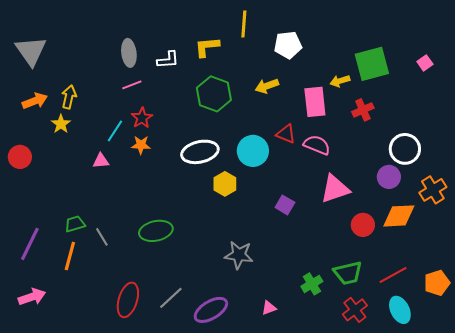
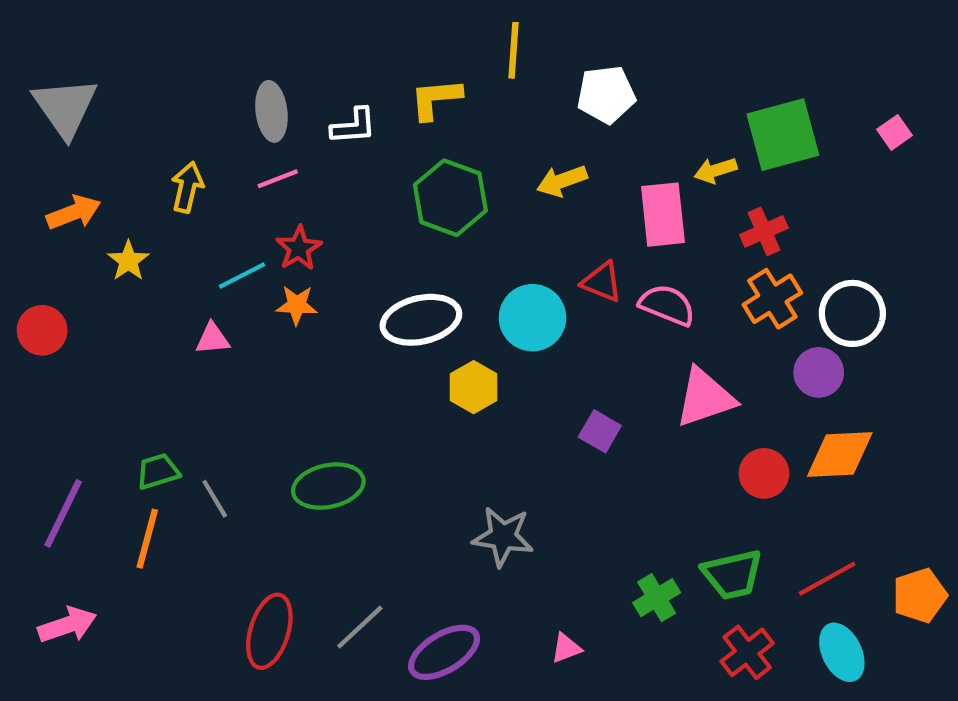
yellow arrow: (69, 97) -> (187, 187), moved
cyan line: (115, 131) -> (242, 276), turned 30
orange cross: (433, 190) -> (772, 299), moved

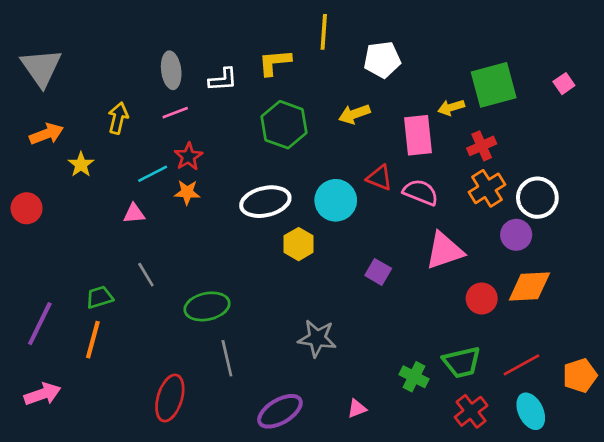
gray line: (215, 499) -> (146, 275), moved
green cross: (657, 598) -> (414, 377), turned -32
gray line: (360, 627) -> (227, 358), moved, turned -60

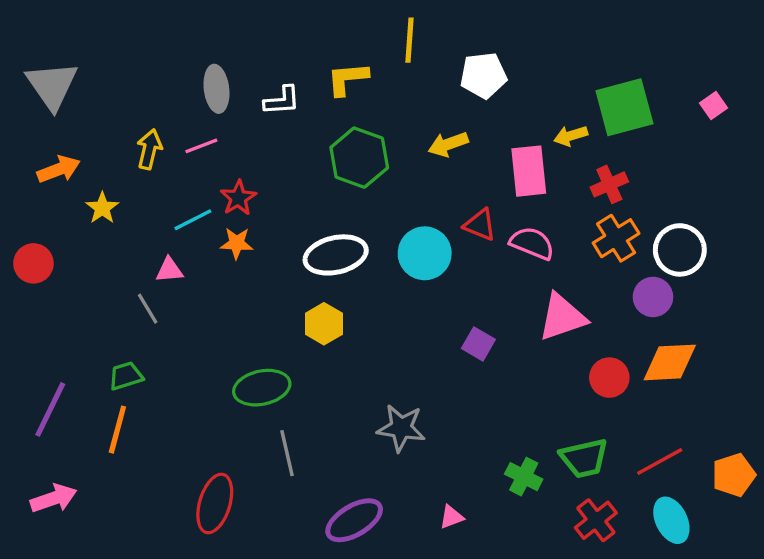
pink line: (175, 113) -> (201, 146), moved
yellow hexagon: (299, 244) -> (324, 324), moved
gray line: (146, 275) -> (148, 309), moved

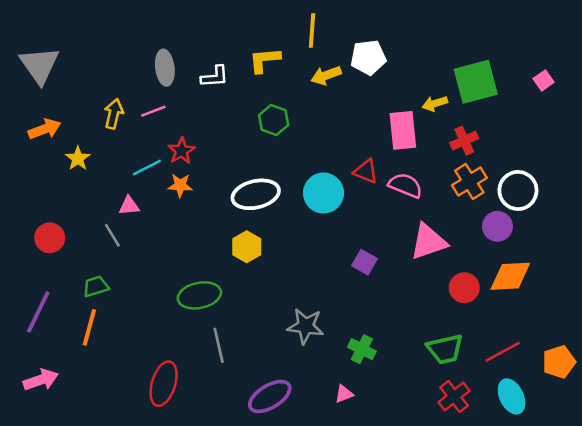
yellow arrow: (448, 144) -> (326, 75), moved
green hexagon: (359, 158) -> (274, 120), size x0.7
red circle: (33, 263) -> (50, 238), moved
green cross: (524, 477) -> (362, 349), moved

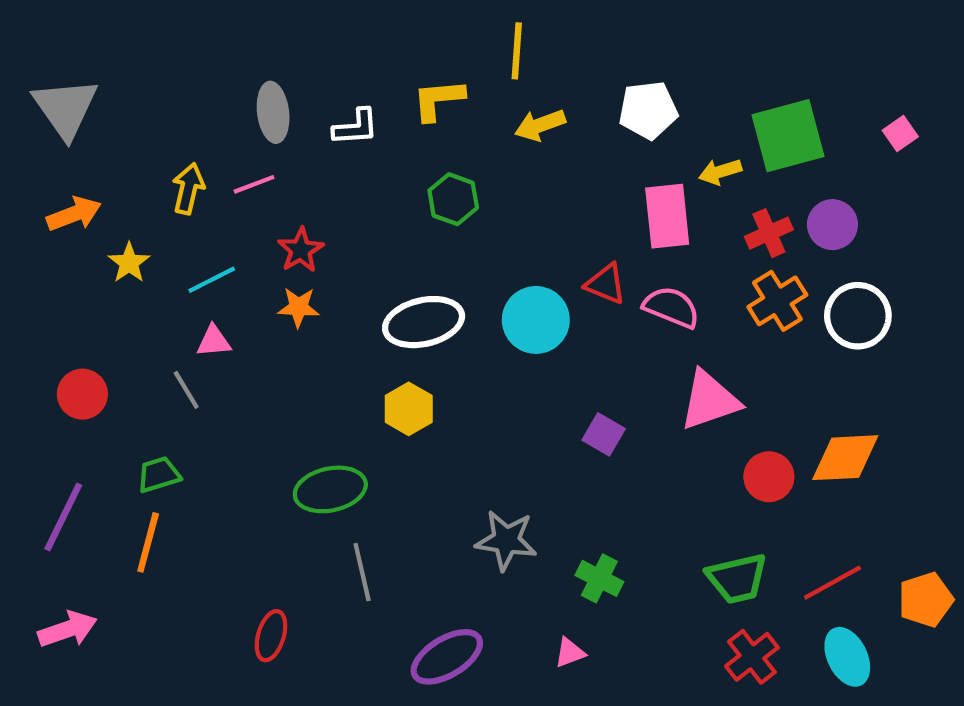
white pentagon: (368, 57) -> (648, 110), moved
cyan line: (147, 167) -> (212, 280), moved
purple circle: (497, 226) -> (832, 225), moved
red ellipse: (164, 384) -> (271, 636), size x0.7

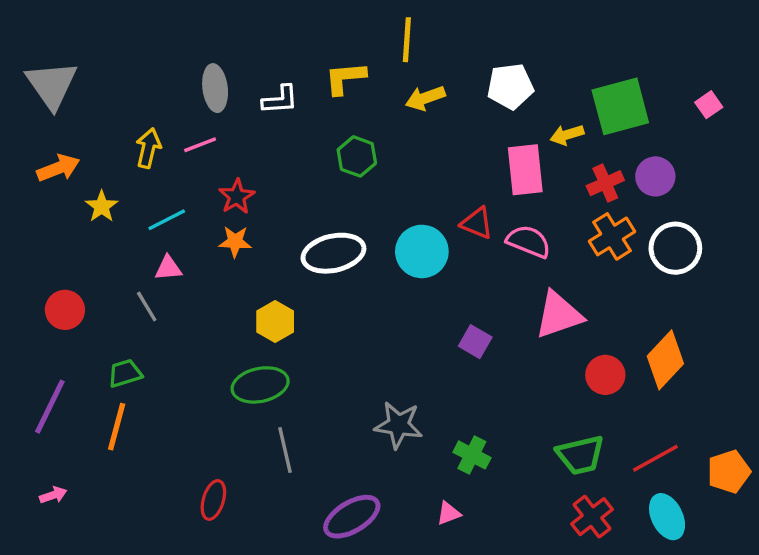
yellow hexagon: (409, 409) -> (275, 322), moved
orange diamond: (845, 458) -> (665, 360), turned -44
pink arrow: (68, 629) -> (53, 495), size x0.6

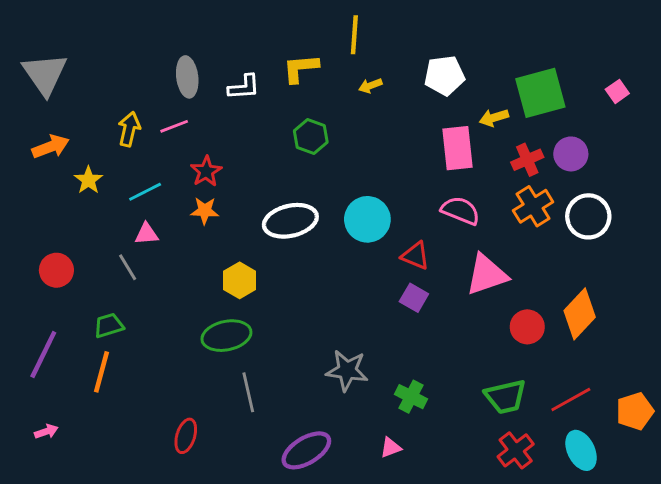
yellow arrow: (425, 98) -> (370, 86), size x0.7
red triangle: (477, 223) -> (415, 256), moved

